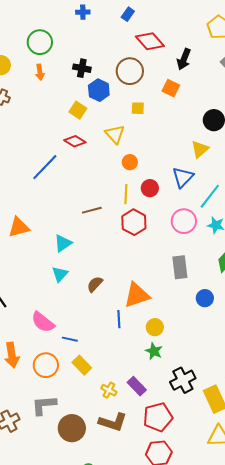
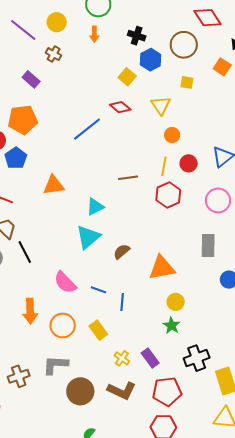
cyan triangle: (60, 274) -> (88, 237), size x1.5
blue line: (119, 319) -> (122, 302), moved
blue line: (70, 339) -> (98, 290), moved

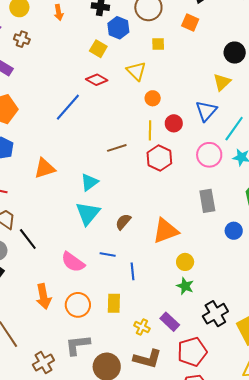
blue line: (98, 290) -> (108, 254), moved
yellow rectangle: (98, 330) -> (114, 303), turned 48

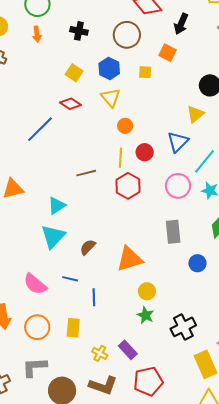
blue hexagon: (118, 28) -> (109, 68), moved
yellow square: (158, 44) -> (145, 72), moved
black cross: (215, 314) -> (183, 327), moved

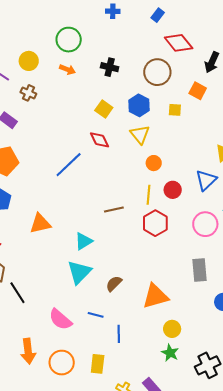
orange arrow: (37, 34) -> (67, 69), turned -63
red diamond: (71, 104) -> (100, 140), turned 30

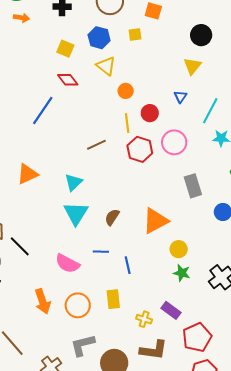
blue triangle: (206, 180) -> (180, 97), size x0.6
pink circle: (205, 224) -> (174, 142), moved

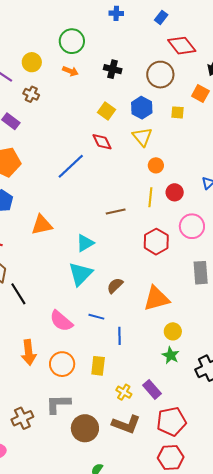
red hexagon: (140, 149) -> (156, 242), moved

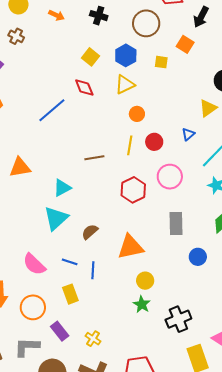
yellow triangle: (142, 137) -> (125, 85), turned 40
blue line: (120, 336) -> (93, 270), moved
yellow rectangle: (98, 366) -> (70, 294), moved, turned -30
purple rectangle: (152, 389) -> (60, 331), moved

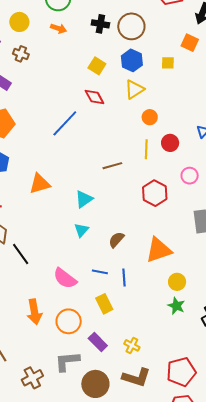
brown circle: (146, 23) -> (131, 26), moved
pink circle: (170, 177) -> (190, 176), size x0.7
cyan triangle: (56, 218) -> (81, 230), size x0.6

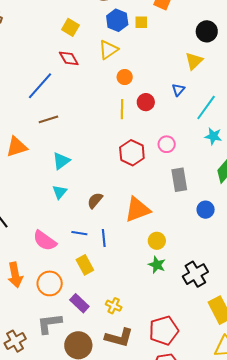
blue hexagon: (132, 60) -> (117, 20), moved
brown line: (112, 166) -> (48, 119), moved
pink circle: (190, 176) -> (167, 144), moved

